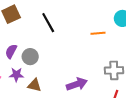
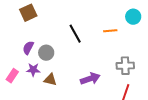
black line: (48, 23) -> (75, 34), moved

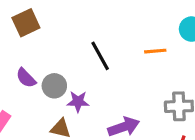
purple semicircle: (28, 48) -> (26, 78), turned -72
purple star: (33, 70) -> (78, 102), moved

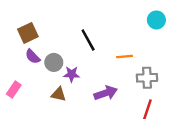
brown square: (26, 23) -> (28, 33), moved
orange line: (155, 51) -> (125, 57), moved

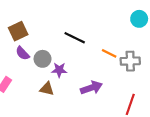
black line: (88, 40) -> (75, 38), turned -35
orange line: (125, 57) -> (109, 53), turned 32
gray cross: (147, 78) -> (130, 61), moved

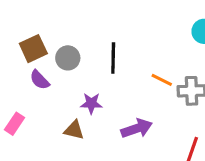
black line: (75, 38) -> (113, 58), turned 65
gray circle: (43, 59) -> (68, 58), moved

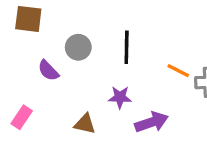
brown square: (33, 49) -> (28, 19), moved, turned 32
purple star: (91, 103) -> (120, 97), moved

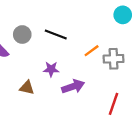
black line: (127, 47) -> (56, 35), turned -70
orange line: (178, 71) -> (92, 51), turned -63

